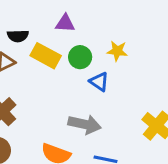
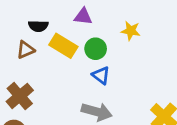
yellow star: (117, 51) -> (131, 31), moved
blue triangle: (99, 82) -> (101, 75), moved

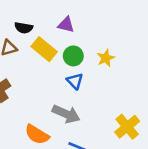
yellow star: (131, 31) -> (106, 58), moved, turned 30

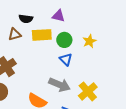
yellow rectangle: (44, 49) -> (42, 35), turned -42
yellow cross: (127, 127) -> (88, 91), moved

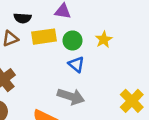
yellow cross: (88, 91) -> (132, 101), moved

